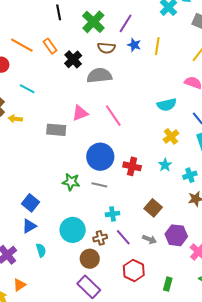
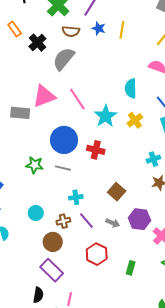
gray semicircle: (99, 76) -> (64, 59), turned -45
cyan semicircle: (167, 105) -> (131, 88), turned 102
pink triangle: (80, 113) -> (44, 96), size x1.4
cyan star: (165, 165) -> (106, 116), moved, size x1.6
cyan circle: (73, 230) -> (36, 213), size x0.6

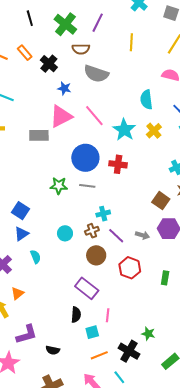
blue star: (99, 28) -> (64, 88), moved
gray semicircle: (64, 59) -> (96, 74), moved, turned -105
brown square: (117, 192) -> (161, 201), moved
brown cross: (63, 221) -> (92, 231), moved
brown circle: (53, 242) -> (96, 255), moved

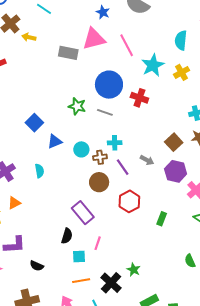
cyan circle: (65, 233) -> (81, 149), moved
blue triangle: (21, 234) -> (55, 141), moved
gray arrow: (142, 235) -> (147, 160), moved

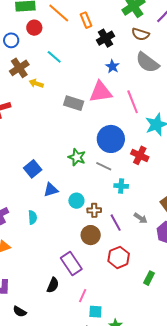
cyan cross: (115, 143) -> (121, 186), moved
cyan square: (79, 256) -> (95, 312), moved

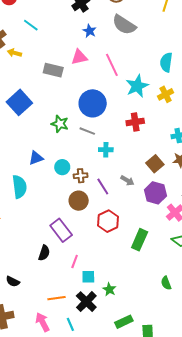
pink triangle: (101, 92) -> (79, 57), size x0.7
red cross: (140, 155) -> (135, 122), moved, turned -30
blue square: (33, 169) -> (19, 102), moved, size x1.4
cyan semicircle: (33, 217) -> (19, 187), size x1.6
green rectangle: (149, 278) -> (140, 240), size x1.5

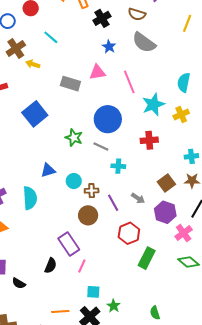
red hexagon: (108, 221) -> (129, 233), moved
pink line: (75, 261) -> (82, 266), moved
black semicircle: (13, 281) -> (19, 283), moved
green semicircle: (166, 283) -> (155, 313), moved

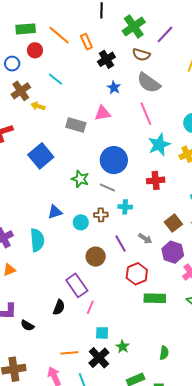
pink line: (129, 82) -> (146, 114), moved
brown cross: (92, 191) -> (101, 215), moved
green rectangle: (147, 258) -> (155, 298), turned 65
green semicircle: (155, 313) -> (164, 353), turned -152

